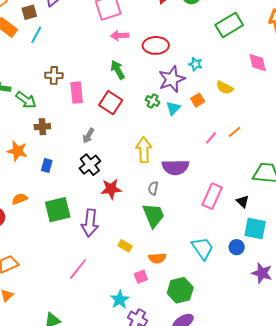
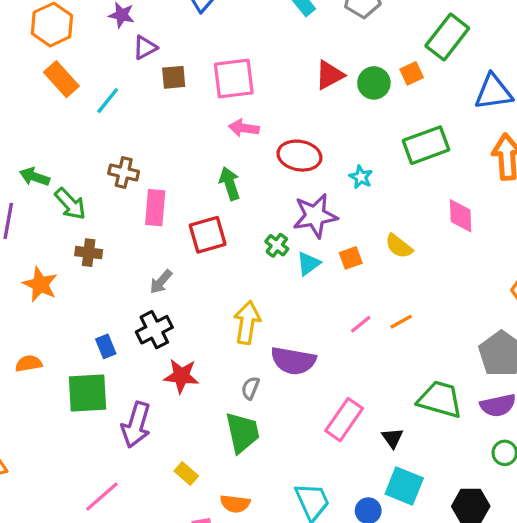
brown square: (29, 12) -> (174, 77), moved
cyan star: (195, 64) -> (361, 177), moved
red square: (111, 103) -> (208, 235), turned 30
blue rectangle: (47, 165) -> (106, 346), moved, turned -48

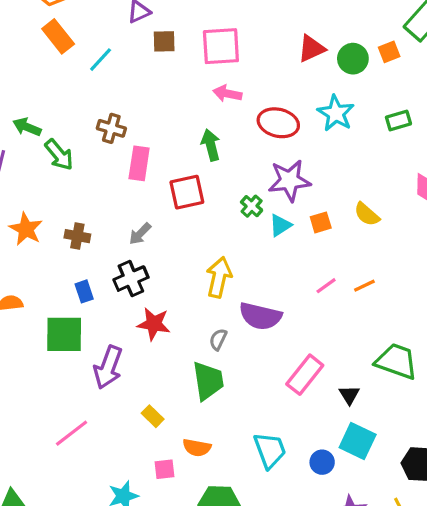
green rectangle: (426, 145) -> (398, 121), size x0.6
cyan star: (361, 177) -> (336, 113), moved, size x1.6
brown cross: (89, 253) -> (77, 236), moved

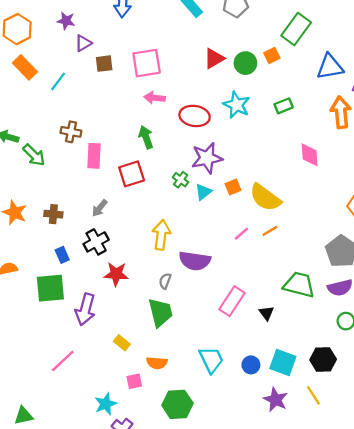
yellow semicircle: (367, 214) -> (265, 198), moved, size x1.6
cyan square: (358, 441) -> (283, 362), moved

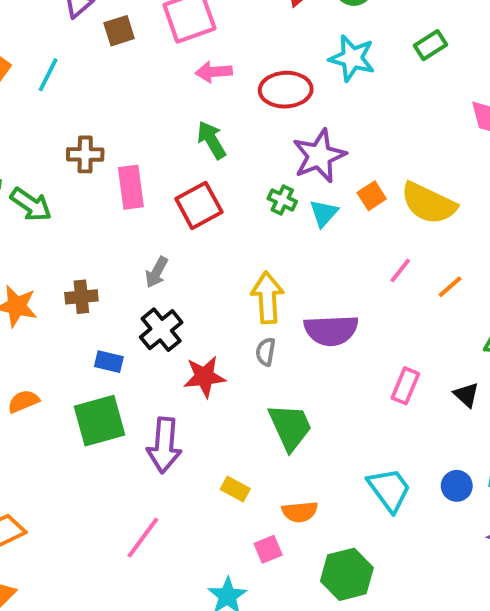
orange line: (270, 231) -> (450, 287), moved
blue rectangle: (62, 255) -> (109, 362), turned -42
gray semicircle: (165, 281) -> (266, 352), moved
pink rectangle: (232, 301) -> (405, 386), size x0.7

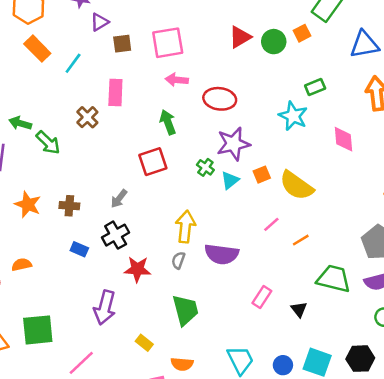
cyan star: (352, 58) -> (293, 116), moved
brown cross: (85, 154) -> (87, 117), turned 35
pink rectangle: (131, 187) -> (115, 92), moved
green square: (100, 421) -> (38, 330), moved

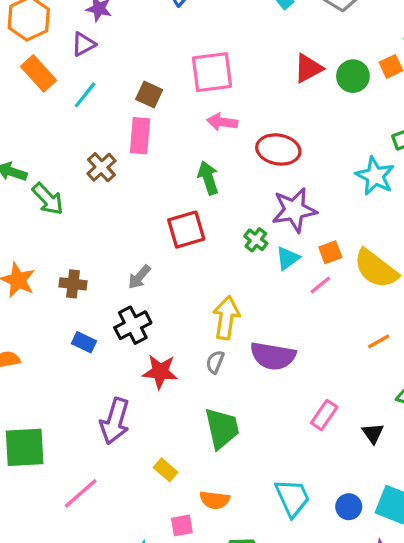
purple triangle: (100, 22) -> (83, 44), moved
brown square: (122, 44) -> (149, 95), moved, turned 30
pink line: (271, 224) -> (320, 285), moved

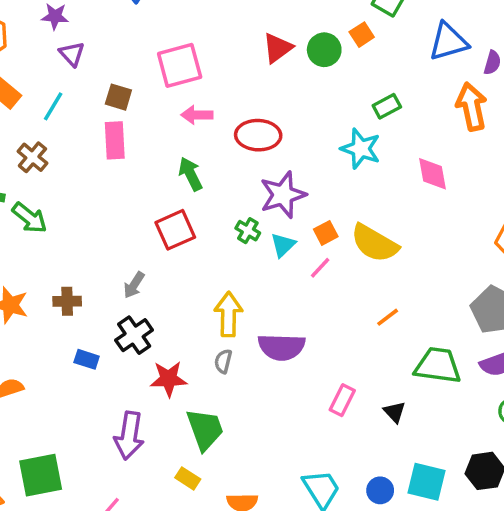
purple triangle: (83, 44) -> (72, 54), moved, turned -36
brown cross: (101, 167) -> (32, 157), moved
green trapezoid: (222, 428) -> (205, 429), moved

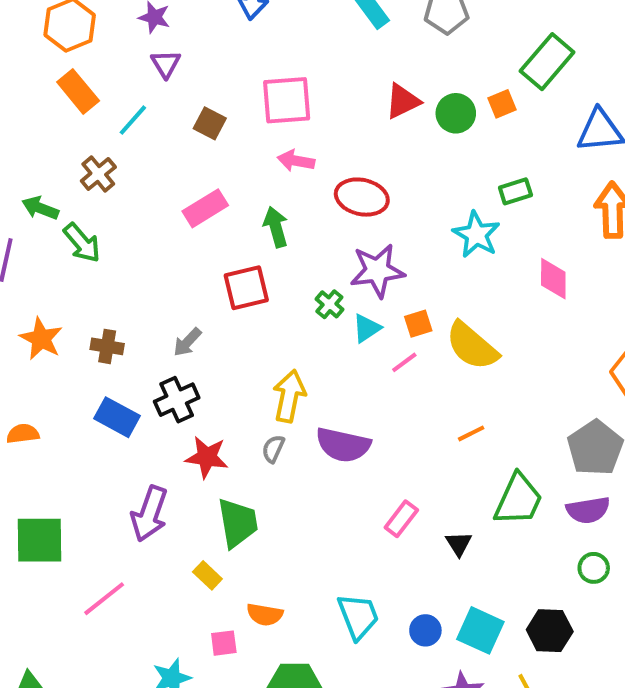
pink rectangle: (115, 140) -> (205, 208), moved, turned 51
blue rectangle: (87, 359) -> (117, 417), size x1.5
green trapezoid: (438, 365) -> (518, 500), turned 96

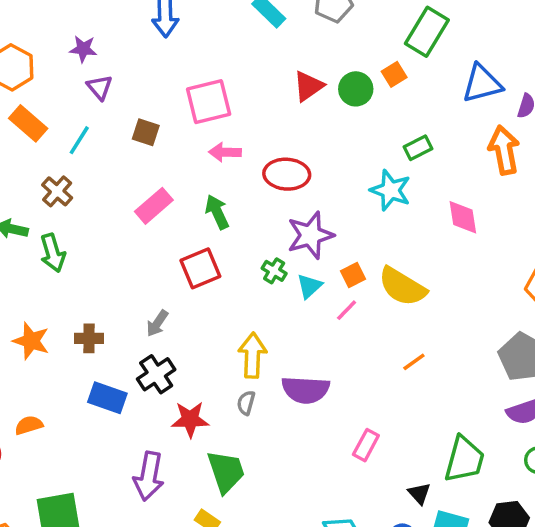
green arrow: (82, 243) -> (53, 253), turned 33
green trapezoid: (518, 500) -> (464, 459), moved
black triangle: (459, 544) -> (419, 493), moved

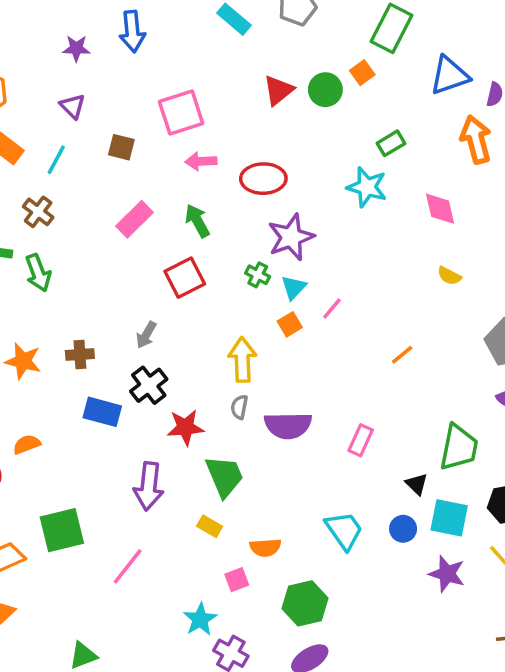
purple star: (83, 49) -> (76, 48), moved
orange square: (353, 275) -> (290, 324), moved
yellow semicircle: (402, 287) -> (449, 276), moved, size x0.5
purple semicircle: (306, 390) -> (288, 425), moved

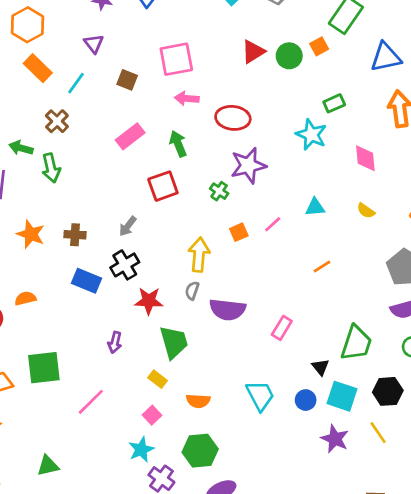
cyan triangle: (294, 287) -> (315, 207), moved, turned 35
purple arrow: (149, 486) -> (115, 342), size x0.6
pink square: (237, 580) -> (152, 415), moved, turned -30
green hexagon: (305, 603) -> (200, 451), moved

